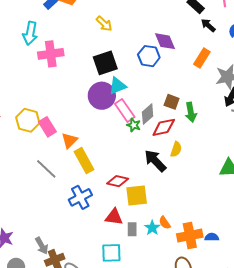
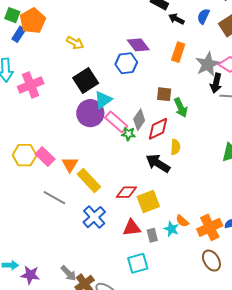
brown square: (172, 102) -> (164, 94), moved

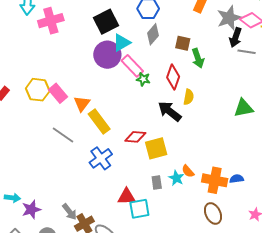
gray diamond: (139, 120) -> (153, 34), moved
red diamond: (158, 129) -> (173, 77), turned -50
orange cross: (210, 227) -> (215, 180), turned 30
red triangle: (132, 228) -> (127, 197), moved
purple star: (30, 275) -> (31, 209), turned -30

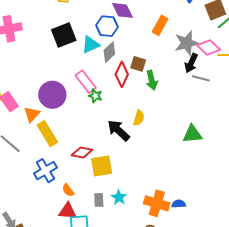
cyan triangle: (122, 43) -> (91, 45), moved
purple circle: (107, 55) -> (52, 95), moved
red diamond: (173, 77) -> (122, 74), moved
orange semicircle: (188, 171) -> (68, 190), moved

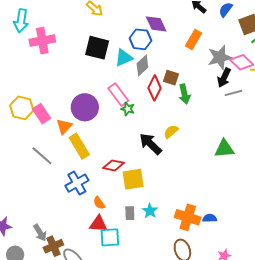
black square: (64, 35) -> (97, 48), turned 35
gray line: (201, 78) -> (233, 93), turned -30
yellow semicircle: (139, 118) -> (171, 132), turned -147

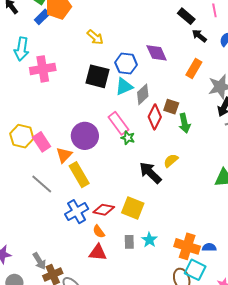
blue hexagon: (140, 39) -> (126, 64), moved
red diamond: (114, 165) -> (104, 210), moved
yellow square: (133, 179) -> (133, 208), turned 30
cyan square: (110, 237) -> (195, 270), moved, turned 30

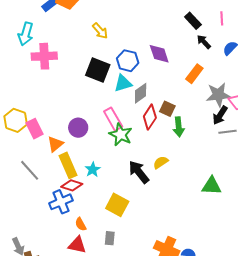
purple circle: (85, 136) -> (78, 128), size x0.7
green star: (128, 138) -> (121, 135), size x1.6
red diamond: (104, 210) -> (72, 185), moved
cyan star: (149, 240) -> (93, 169), moved

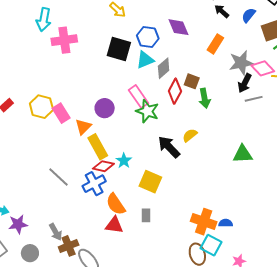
cyan star: (93, 169) -> (124, 161), moved
gray line: (30, 170) -> (58, 177), moved
orange semicircle: (81, 224) -> (116, 204), size x1.6

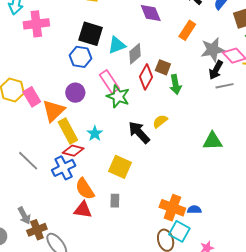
blue hexagon: (148, 37) -> (81, 57), moved
orange triangle: (83, 127) -> (54, 111), size x1.4
cyan star: (124, 161) -> (95, 133), moved

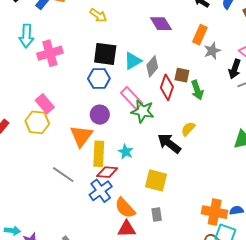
gray star: (213, 50) -> (212, 51), moved, size x0.7
pink rectangle: (32, 97) -> (45, 104), moved
yellow rectangle: (68, 131) -> (99, 154), turned 40
gray line: (28, 161) -> (63, 175), moved

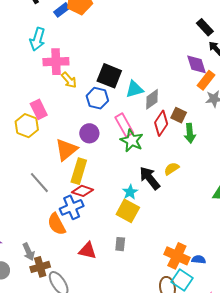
yellow arrow: (98, 15) -> (69, 80), moved
purple diamond: (161, 24) -> (197, 64), moved
cyan star: (126, 152) -> (130, 192), moved
orange semicircle: (125, 208) -> (57, 224), moved

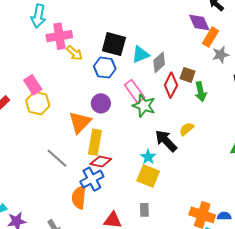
pink rectangle: (39, 109) -> (33, 85), moved
orange semicircle: (57, 224) -> (79, 197), turned 40

